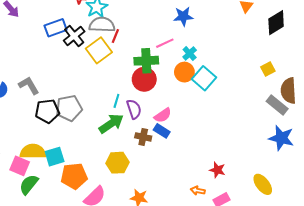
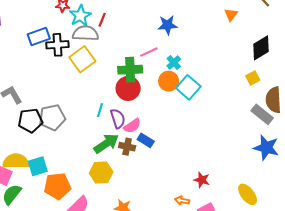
black diamond: (276, 23) -> (261, 48), moved
black cross: (74, 36) -> (57, 45), turned 35
red line: (115, 36) -> (102, 20), moved
pink semicircle: (163, 115) -> (132, 126), moved
green arrow: (111, 124) -> (106, 143), moved

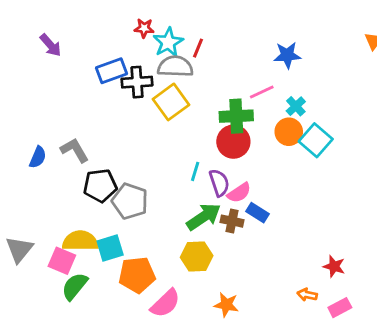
gray pentagon: (52, 117) -> (130, 201), moved, turned 30

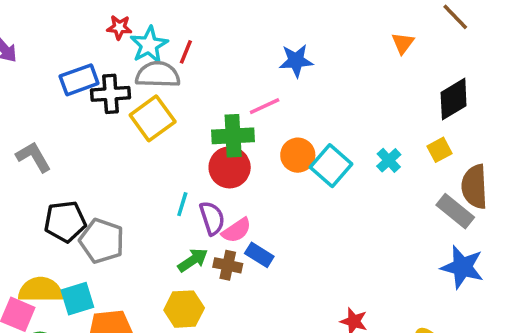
cyan cross: (296, 106) -> (389, 160), moved
gray L-shape: (75, 150) -> (34, 157), moved
green arrow: (204, 217) -> (193, 260), size x0.7

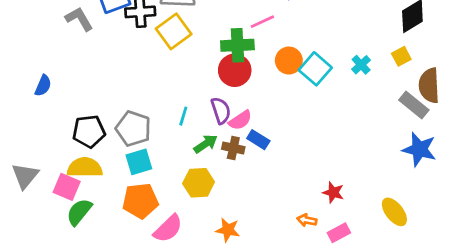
gray L-shape: (34, 157) -> (79, 19), moved
cyan line: (182, 204) -> (183, 116), moved
black pentagon: (65, 222) -> (89, 131), moved
cyan square: (77, 299) -> (139, 162), moved

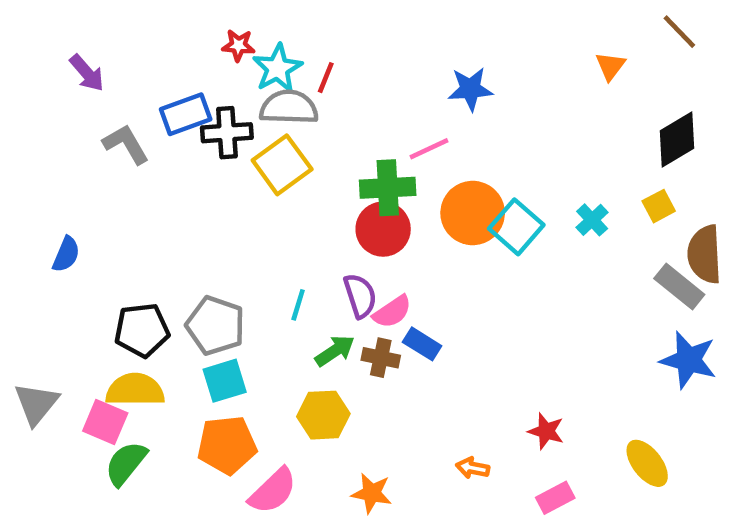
orange circle: (289, 61) -> (473, 213), size x1.4
orange arrow: (307, 220) -> (473, 468), moved

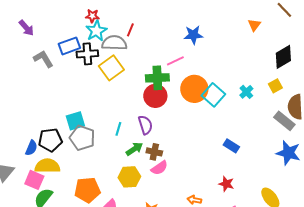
cyan star: (277, 68) -> (96, 31), moved
blue semicircle: (66, 254) -> (31, 148), moved
pink semicircle: (392, 312) -> (159, 168), moved
blue rectangle: (422, 344) -> (231, 146), moved
cyan square: (225, 381) -> (75, 121), moved

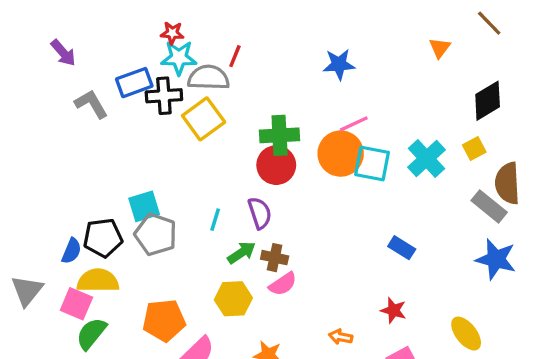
cyan star: (96, 31) -> (179, 58), turned 30
pink line: (175, 61) -> (354, 124), moved
cyan cross: (246, 92) -> (426, 158), size x1.6
cyan square: (213, 95) -> (372, 163), turned -30

